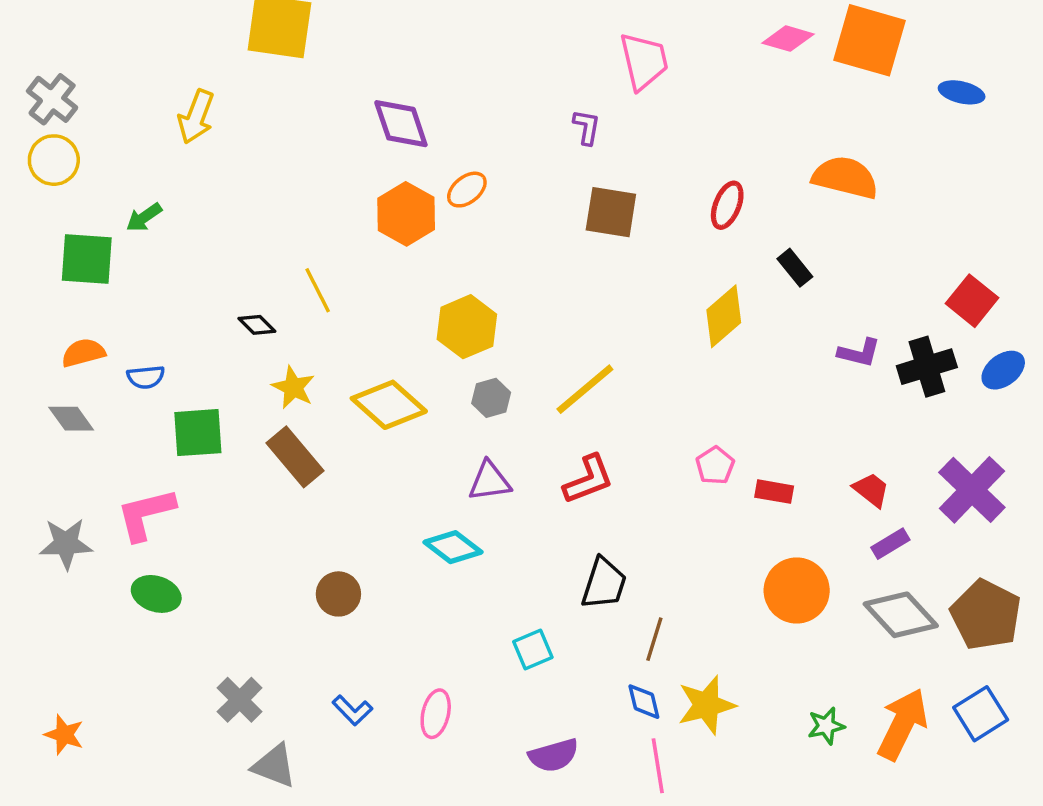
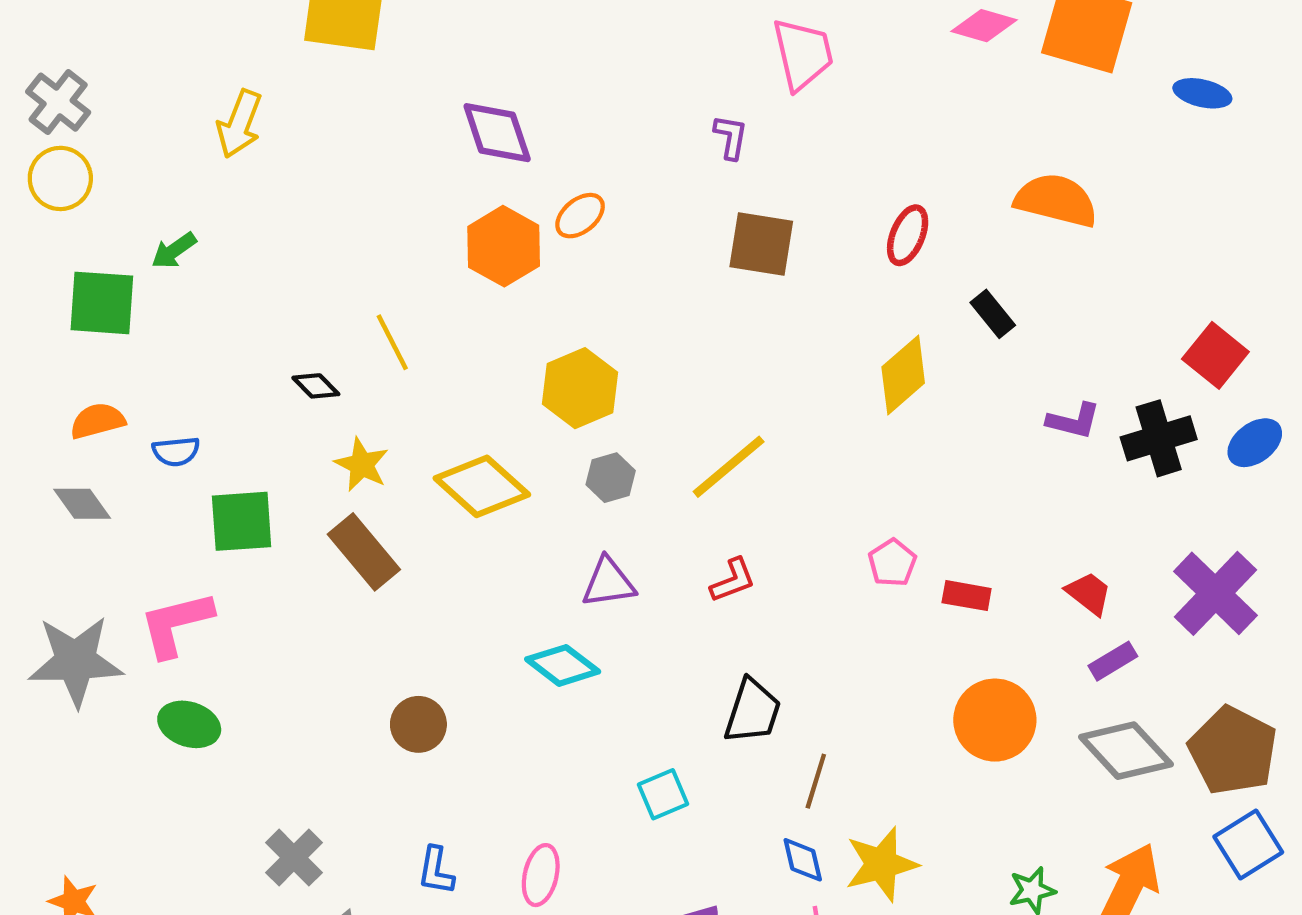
red L-shape: (588, 479) -> (733, 580), size x0.7
gray star: (66, 544) -> (76, 661), size x1.4
blue L-shape: (352, 710) -> (436, 871), turned 54
blue square: (981, 714) -> (1248, 844), moved

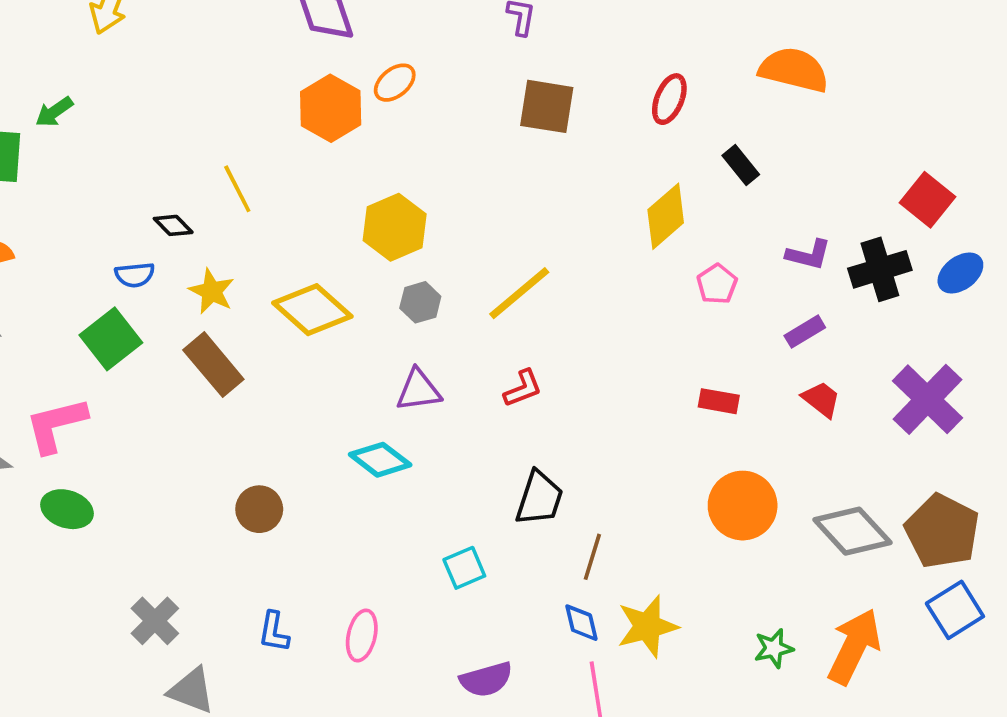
blue semicircle: (176, 451) -> (135, 275), moved
green square: (242, 521) -> (111, 339), turned -34
pink pentagon: (892, 563) -> (717, 284), moved
purple rectangle: (1113, 661) -> (805, 332), moved

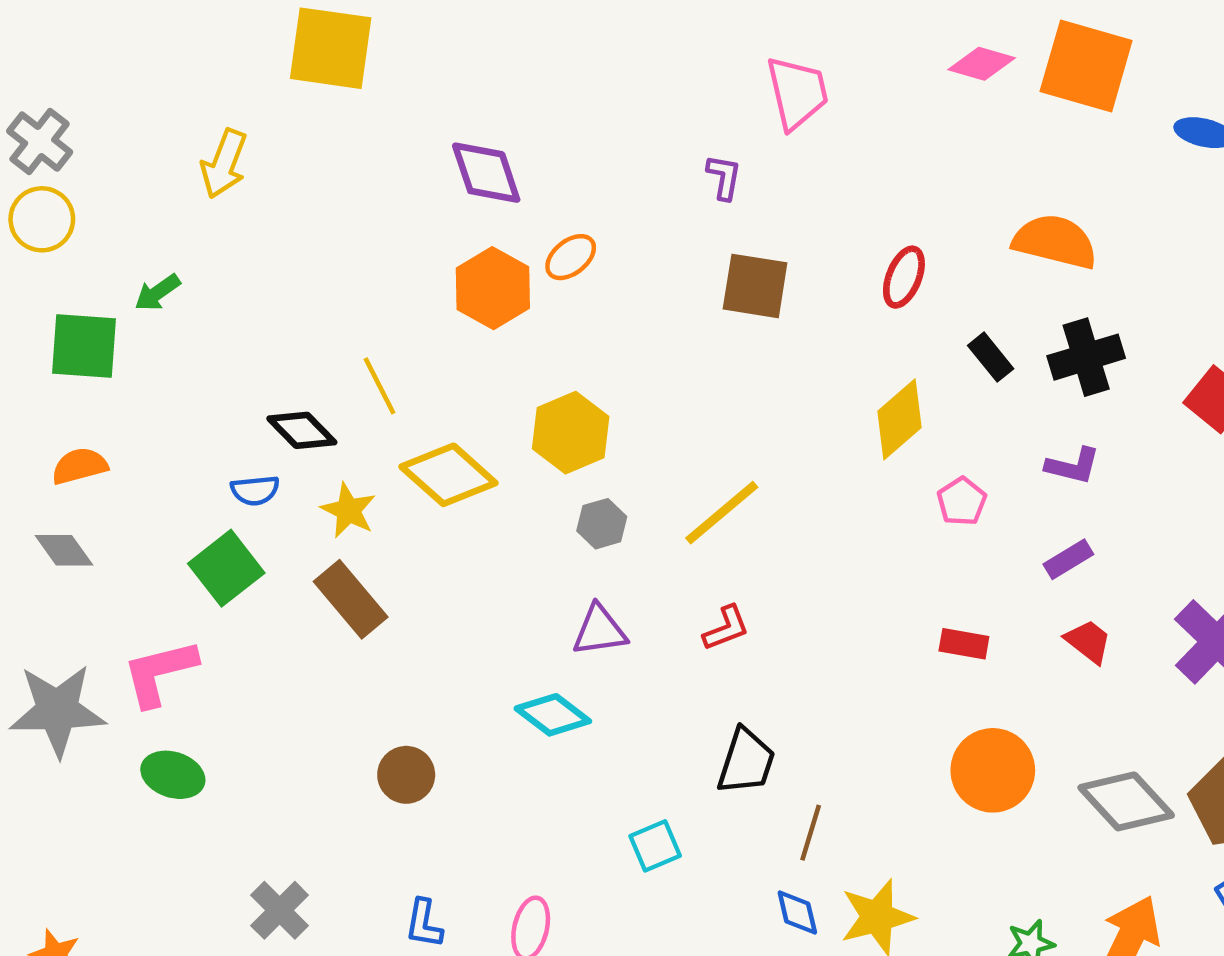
black diamond: (173, 225) -> (302, 430), size x1.4
black cross: (880, 269) -> (1086, 357), moved
yellow diamond: (312, 310) -> (448, 475), moved

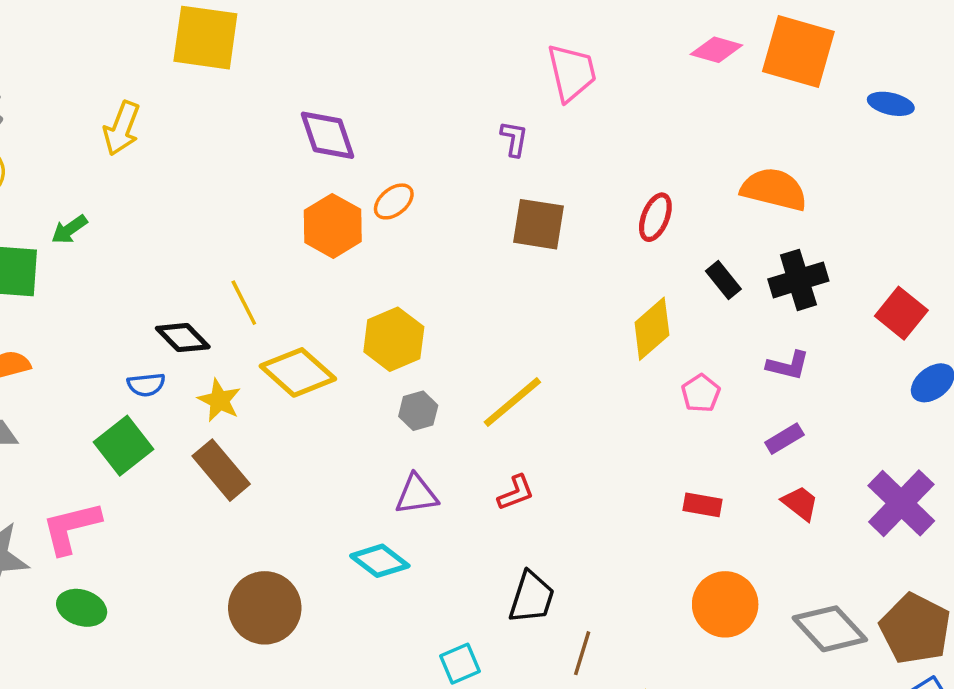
brown circle: (406, 775) -> (265, 608), size x1.6

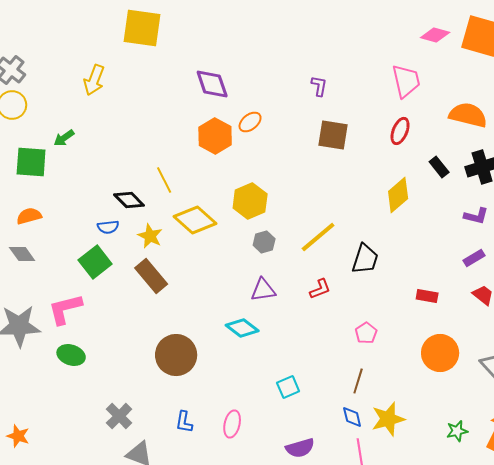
pink trapezoid: (572, 72) -> (406, 81), moved
pink pentagon: (701, 393) -> (366, 333), moved
black trapezoid: (532, 597) -> (365, 259), moved

